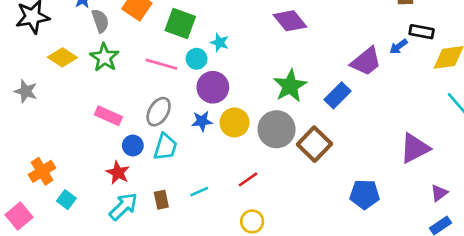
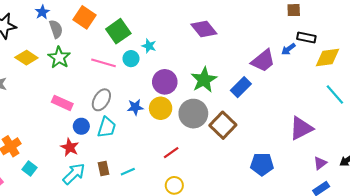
green square: (180, 24) -> (118, 31), turned 35
purple circle: (213, 87) -> (165, 82), moved
cyan line: (199, 192) -> (128, 172), moved

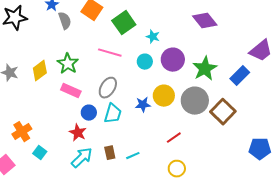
yellow diamond: (26, 58) -> (40, 71), moved, turned -70
green star: (59, 58) -> (68, 64), moved
cyan circle: (131, 59) -> (145, 62), moved
purple circle: (165, 82) -> (173, 60), moved
blue star: (135, 107) -> (143, 105), moved

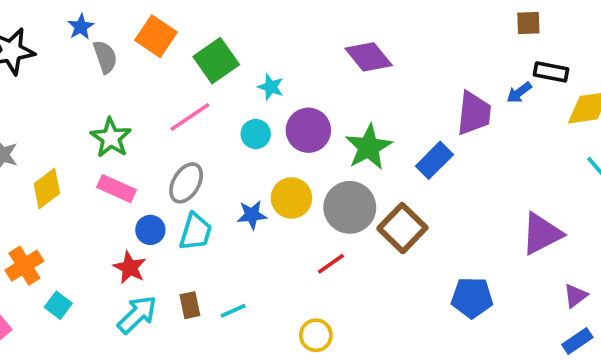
purple trapezoid: (261, 51) -> (474, 113), turned -45
pink line: (110, 53) -> (190, 117), turned -50
yellow diamond: (40, 71) -> (47, 189), moved
red line: (174, 138) -> (331, 264), moved

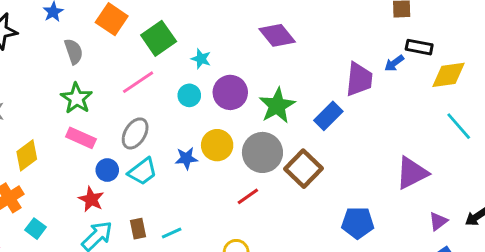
gray semicircle: (105, 57) -> (74, 51), moved
yellow diamond: (47, 189) -> (27, 155), moved
cyan trapezoid: (196, 232) -> (142, 172), turned 36

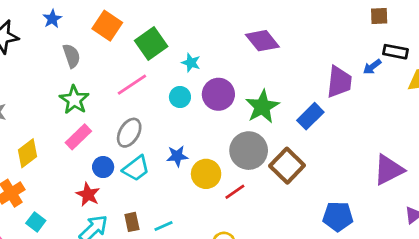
pink rectangle: (81, 138) -> (78, 137), turned -68
yellow circle: (217, 145) -> (206, 174), moved

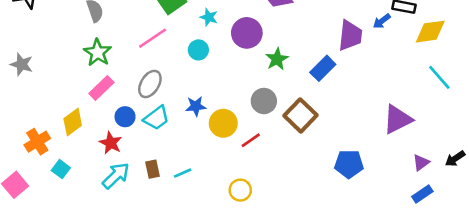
purple circle: (218, 94) -> (247, 33), moved
green star: (262, 107) -> (277, 59), size x0.7
gray circle: (249, 151) -> (264, 101), size x0.7
yellow diamond: (28, 153) -> (73, 122), moved

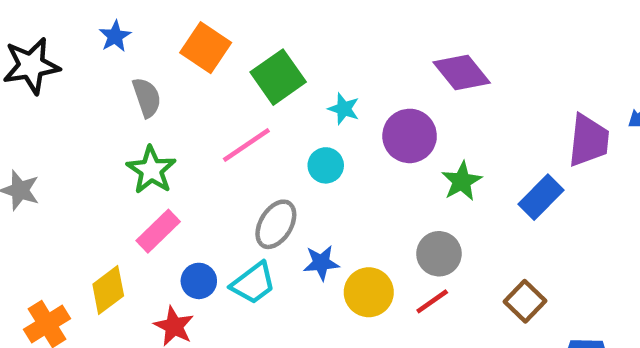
gray ellipse: (150, 84) -> (276, 224), moved
brown square: (301, 115) -> (525, 301), moved, size x0.7
red line: (251, 140) -> (432, 301), moved

